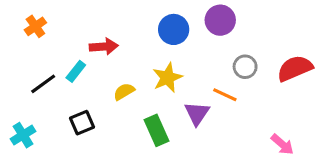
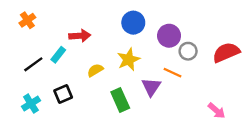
purple circle: (220, 20) -> (169, 36), moved
cyan cross: (23, 135) -> (31, 104), moved

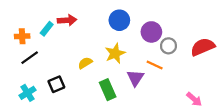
orange cross: (27, 20) -> (22, 36), moved, turned 32
red arrow: (80, 36) -> (67, 20), moved
cyan rectangle: (58, 55) -> (47, 29), moved

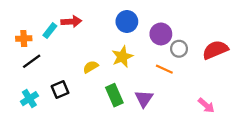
purple triangle: (135, 78) -> (144, 99), moved

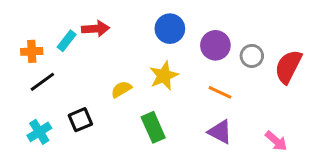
gray circle: (179, 49) -> (252, 56), moved
red semicircle: (215, 50) -> (288, 67), turned -40
purple triangle: (144, 99) -> (220, 132), moved, turned -36

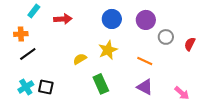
cyan rectangle: (67, 41) -> (34, 11), moved
purple circle: (215, 45) -> (146, 20), moved
red semicircle: (288, 67) -> (190, 44), size x0.6
black square: (80, 120) -> (46, 87), moved, turned 35

